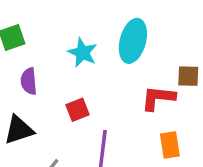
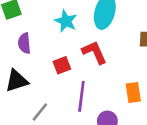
red L-shape: (158, 98) -> (94, 52), moved, turned 60

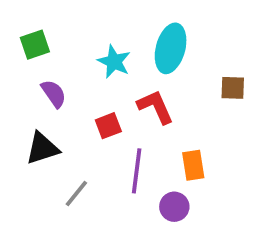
purple semicircle: (24, 43) -> (54, 94), turned 150
orange rectangle: (133, 92) -> (193, 165), moved

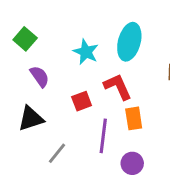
green square: (35, 45) -> (25, 39), turned -30
orange rectangle: (193, 165) -> (134, 118), moved

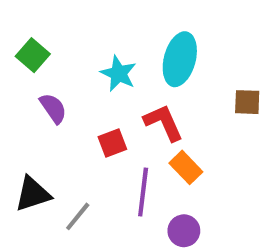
black triangle: (31, 118) -> (33, 194), moved
orange rectangle: (134, 118) -> (186, 167), turned -35

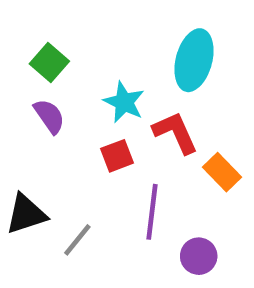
green square: (33, 55) -> (49, 63), moved
cyan star: (119, 74) -> (124, 102), moved
orange rectangle: (186, 167) -> (222, 172), moved

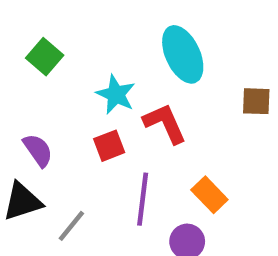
cyan ellipse: (194, 60) -> (183, 54), turned -40
purple semicircle: (49, 116) -> (38, 150), moved
orange rectangle: (222, 172) -> (209, 195), moved

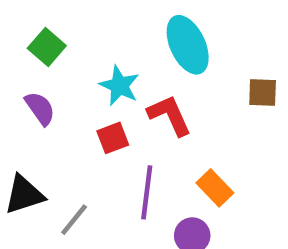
purple semicircle: (38, 150) -> (40, 108), moved

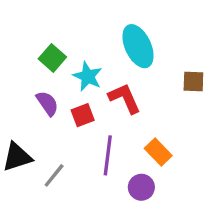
green square: (47, 47) -> (52, 58), moved
purple semicircle: (40, 108) -> (47, 103), moved

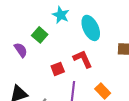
cyan star: (88, 76) -> (61, 15), moved
purple semicircle: (47, 103) -> (21, 50), moved

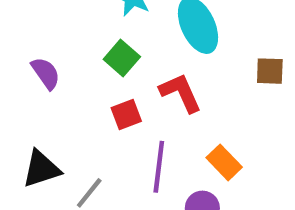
green square: (40, 35) -> (122, 58), moved

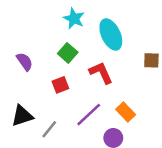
red square: (126, 115) -> (60, 85), moved
purple line: (159, 167) -> (89, 115), turned 40

